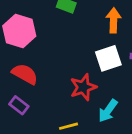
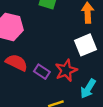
purple rectangle: (19, 105) -> (42, 72), moved

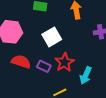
white square: (86, 45) -> (52, 37), moved

